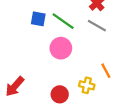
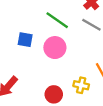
blue square: (38, 19) -> (25, 40), moved

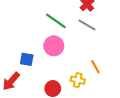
blue square: (25, 40) -> (27, 59), moved

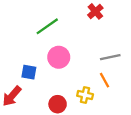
green line: (56, 21) -> (47, 26), moved, turned -70
gray line: (87, 25) -> (110, 57), moved, turned -42

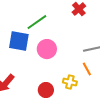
blue square: (29, 72) -> (19, 41), moved, size x1.5

